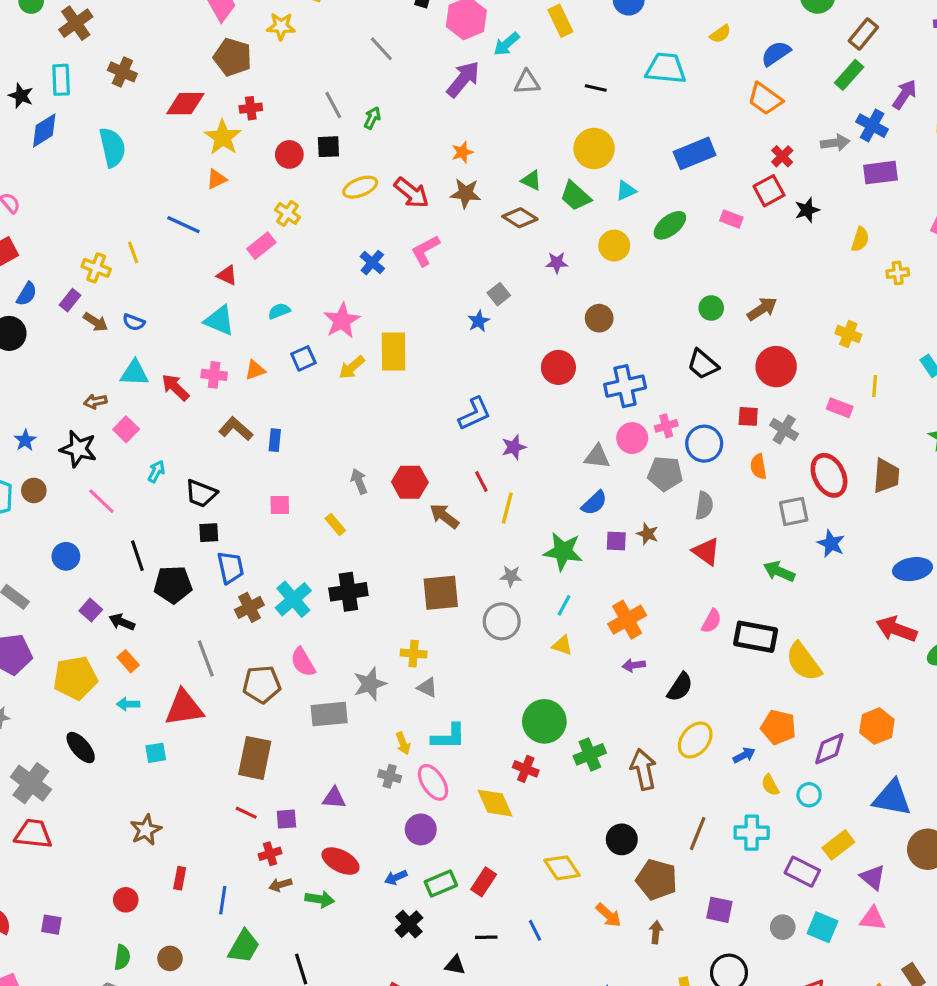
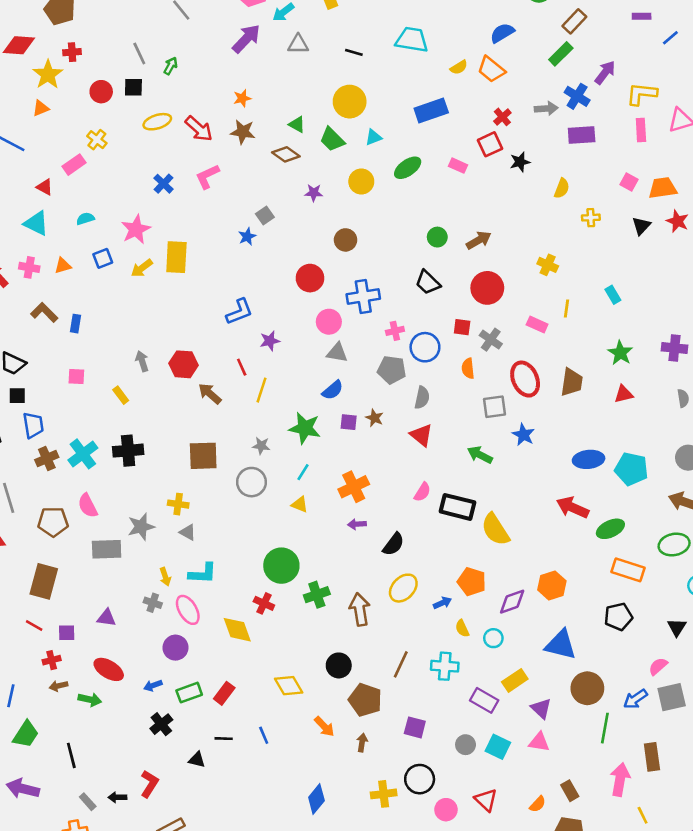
yellow semicircle: (720, 34) -> (459, 67), moved
pink circle: (632, 438) -> (329, 322), moved

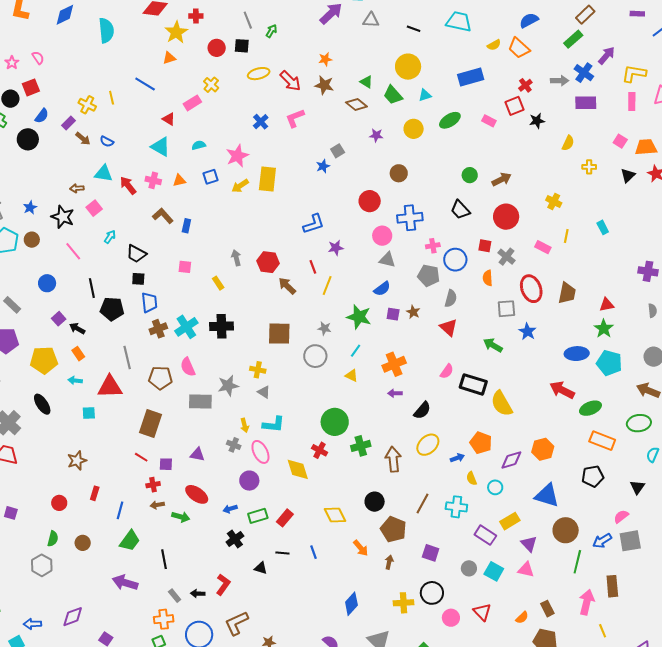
green star: (620, 353) -> (604, 329), moved

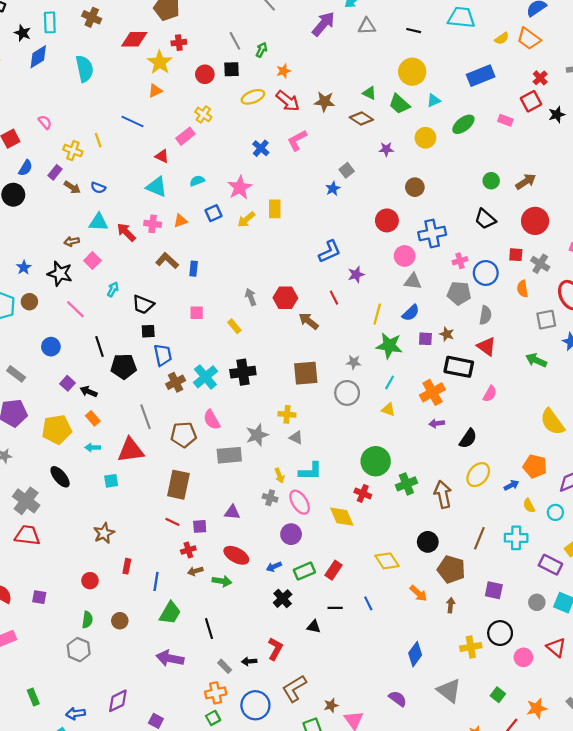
pink semicircle: (38, 58) -> (45, 122), moved
orange star: (325, 59) -> (284, 71), moved
yellow rectangle: (267, 179) -> (275, 209), size x0.7
yellow line: (327, 285) -> (377, 314), moved
black rectangle: (473, 384) -> (459, 367), moved

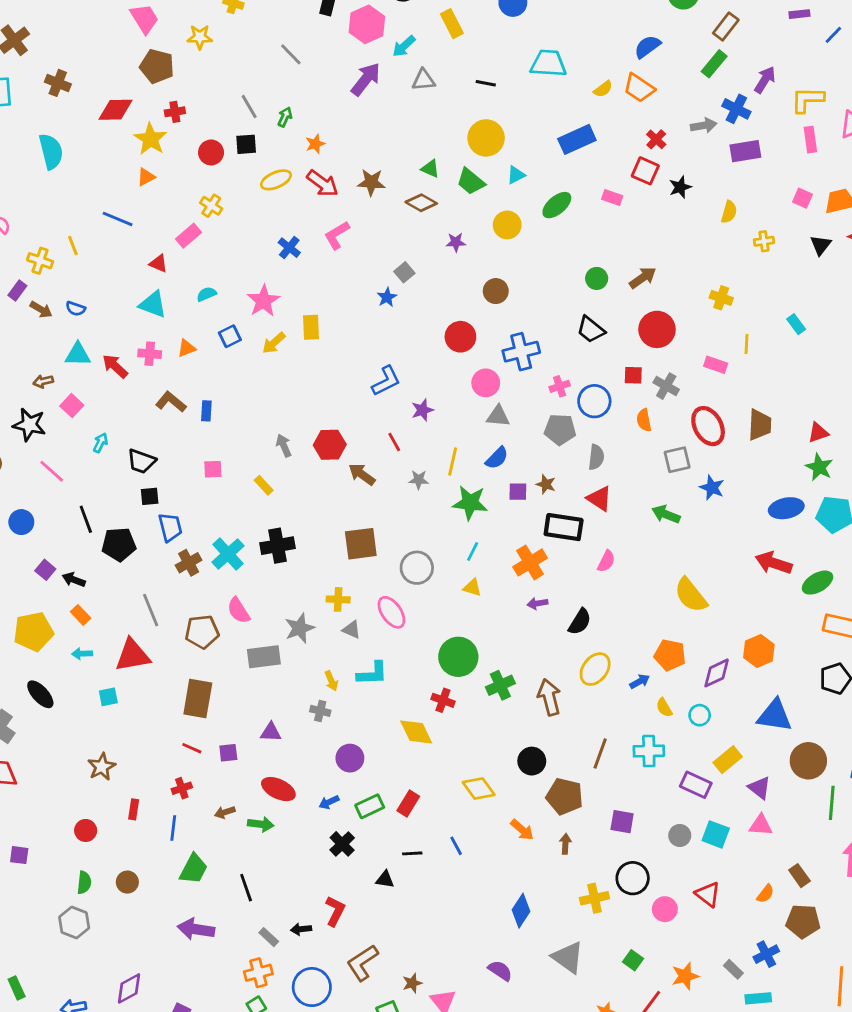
red square: (531, 101) -> (645, 171), turned -36
gray star: (354, 362) -> (419, 480), moved
pink ellipse: (300, 502) -> (391, 612), moved
red cross: (188, 550) -> (182, 788), moved

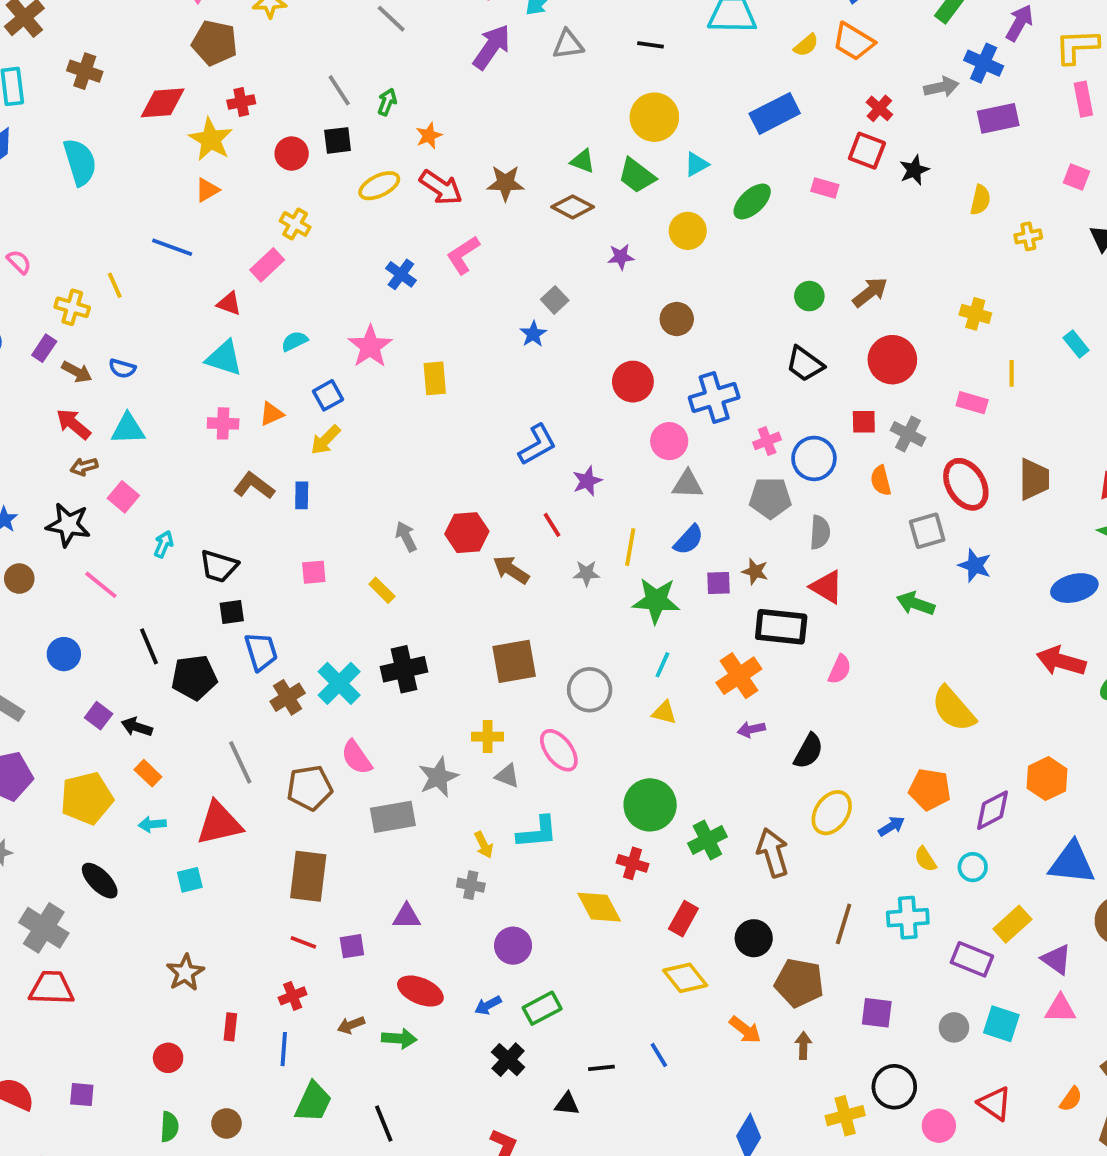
yellow arrow: (274, 343) -> (325, 440), moved
red arrow: (115, 366) -> (73, 424), moved
red rectangle: (408, 804) -> (683, 919), moved

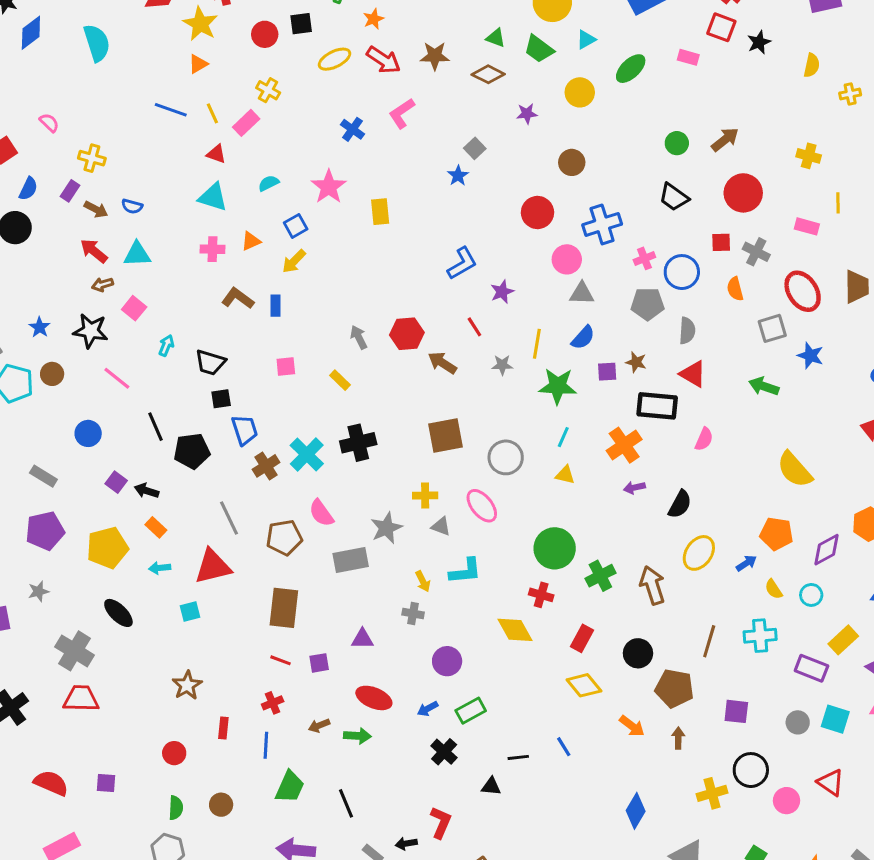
yellow line: (115, 285) -> (212, 113), moved

